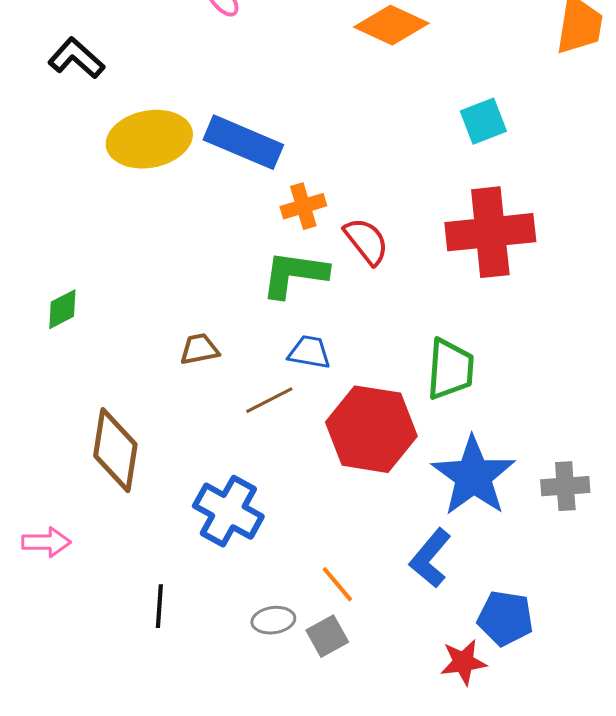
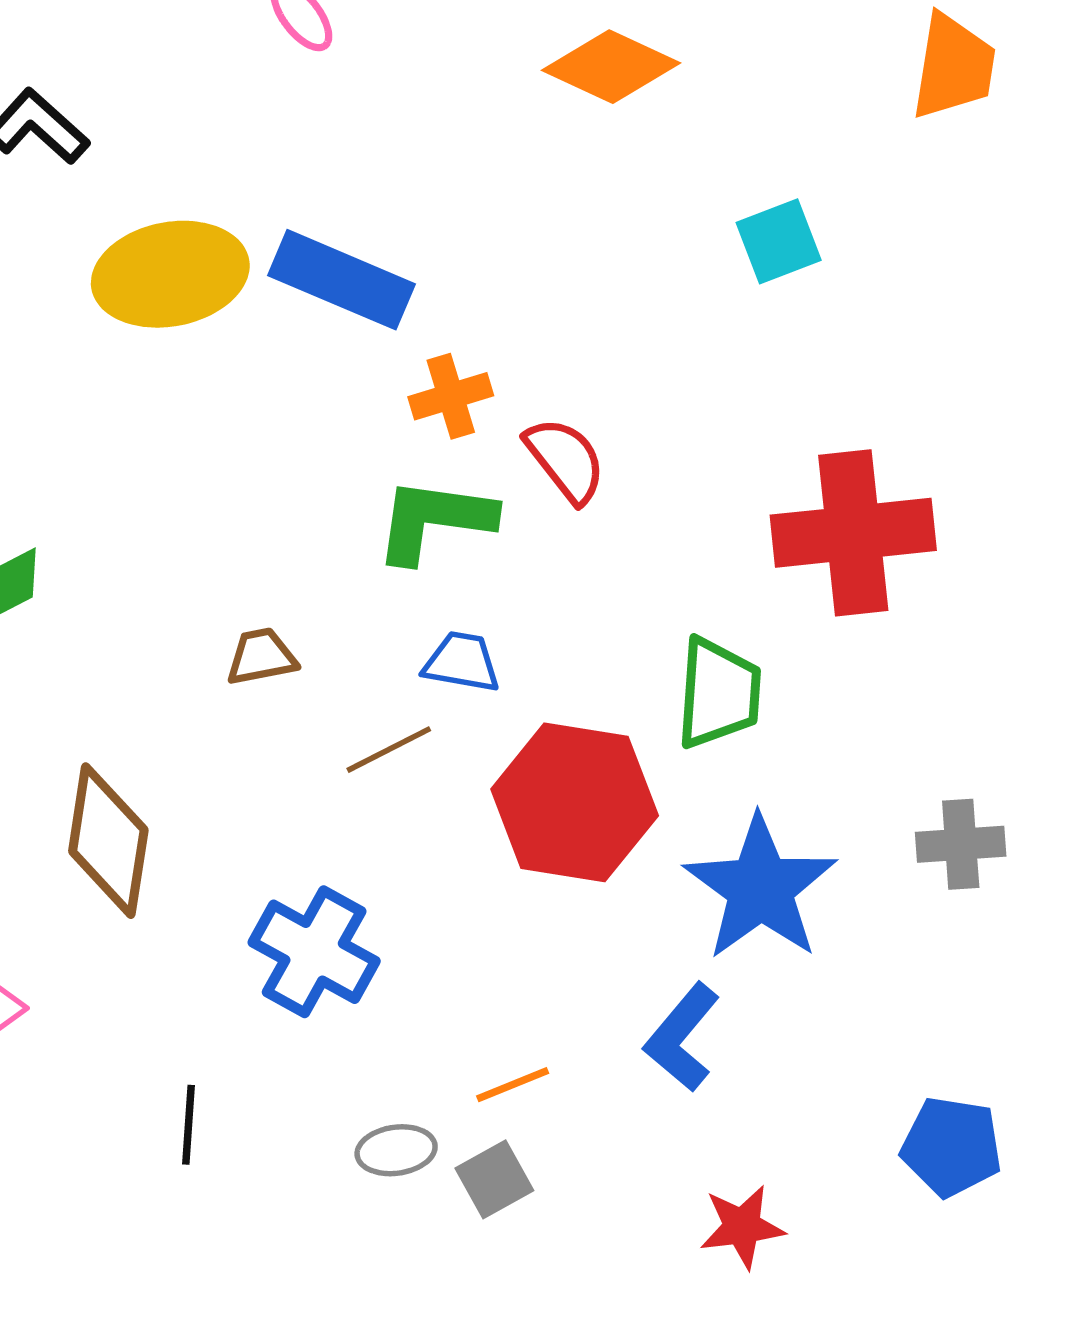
red cross: (490, 232) -> (853, 533), moved
gray cross: (565, 486) -> (961, 844), moved
orange line: (337, 584) -> (513, 1085), turned -72
blue pentagon: (505, 618) -> (952, 1147), moved

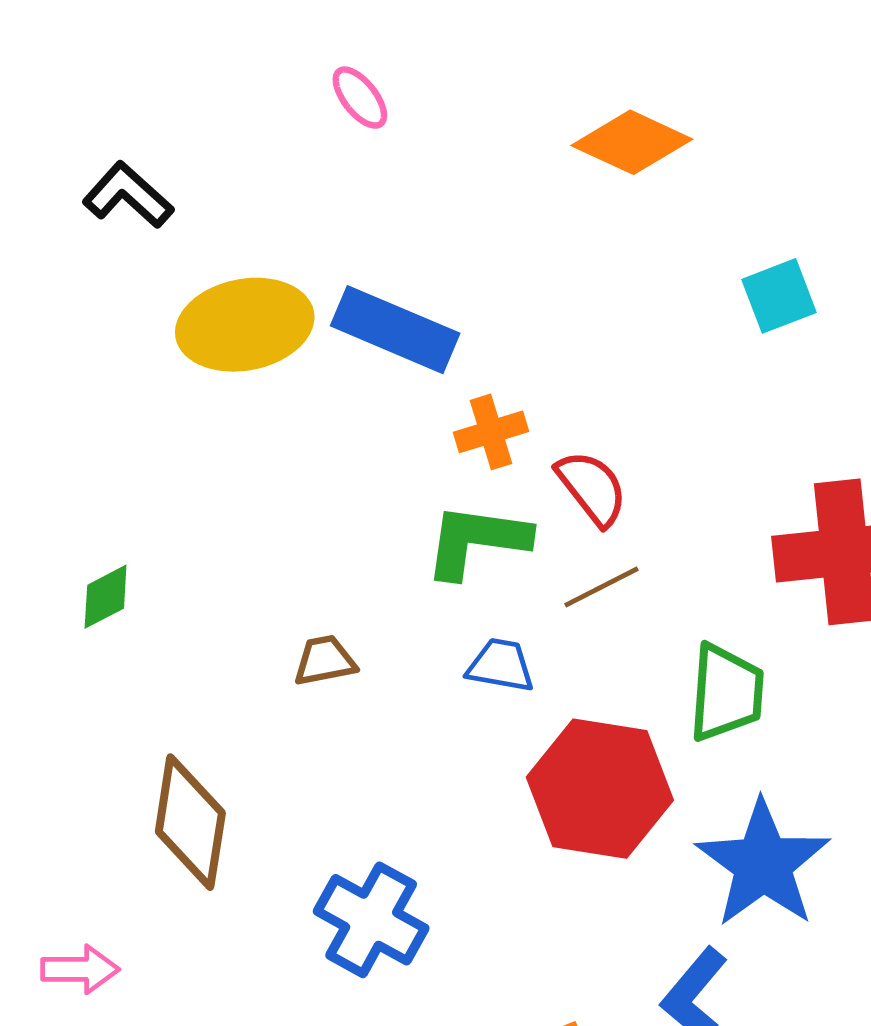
brown line: (389, 750) -> (601, 587), moved

